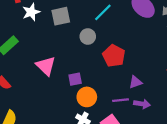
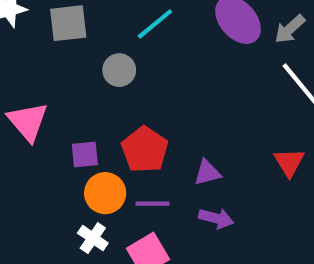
red pentagon: (114, 56) -> (145, 150), moved
purple line: (121, 100) -> (152, 204), moved

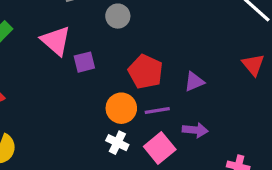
pink triangle: (28, 122) -> (56, 41), moved
purple square: (85, 154) -> (84, 62), moved
purple arrow: (216, 218) -> (195, 130), moved

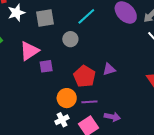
pink triangle: (56, 41) -> (29, 51), turned 40
purple triangle: (194, 82) -> (109, 69), moved
white cross: (117, 143) -> (62, 120), turned 32

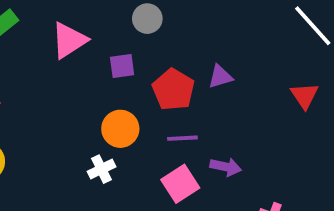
purple square: (46, 66) -> (122, 66), moved
orange circle: (67, 98) -> (120, 129), moved
white cross: (62, 120) -> (101, 169), moved

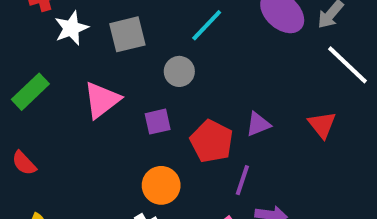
red triangle: (305, 96) -> (322, 125), moved
purple line: (182, 138) -> (242, 180), moved, turned -64

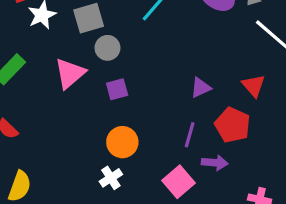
gray circle: (179, 71) -> (107, 48), moved
red pentagon: (212, 141) -> (233, 125), moved

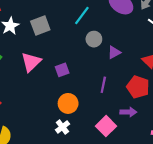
gray circle: (107, 48) -> (94, 39), moved
purple triangle: (201, 88) -> (114, 52), moved
purple line: (190, 135) -> (103, 85), moved

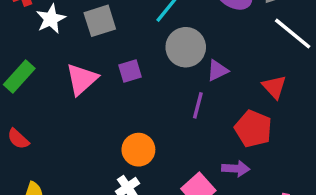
gray circle: (94, 39) -> (186, 47), size x1.5
purple square: (62, 70) -> (130, 71), moved
purple line: (103, 85) -> (198, 105), moved

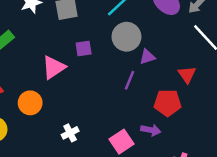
pink triangle: (82, 79) -> (54, 67), moved
red pentagon: (253, 129) -> (168, 103), turned -30
orange circle: (138, 150) -> (30, 103), moved

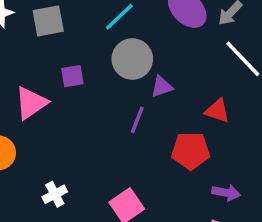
red triangle: (187, 74) -> (217, 111), turned -36
purple arrow: (151, 130) -> (226, 193), moved

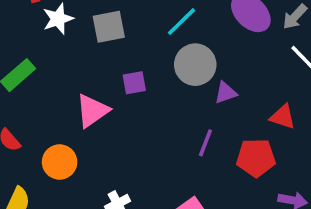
purple line: (137, 120) -> (205, 143), moved

